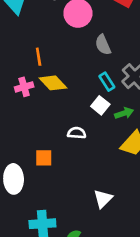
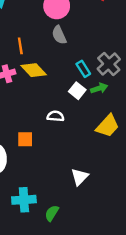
gray semicircle: (103, 45) -> (59, 35), moved
green arrow: (124, 113) -> (99, 88), moved

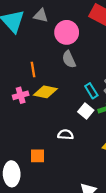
yellow diamond: (34, 70) -> (45, 92), turned -35

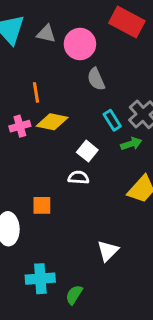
gray triangle: (41, 16) -> (46, 34), moved
gray semicircle: (69, 59) -> (96, 79), moved
white square: (86, 111) -> (87, 151), moved

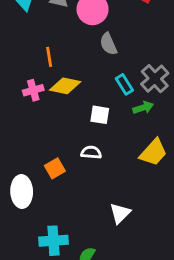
white square: (87, 151) -> (100, 115), turned -30
white semicircle: (78, 177) -> (91, 152), moved
orange square: (42, 205) -> (55, 168), turned -30

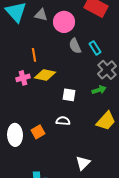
cyan rectangle: (124, 84) -> (95, 48), moved
white ellipse: (22, 191) -> (15, 135), moved

